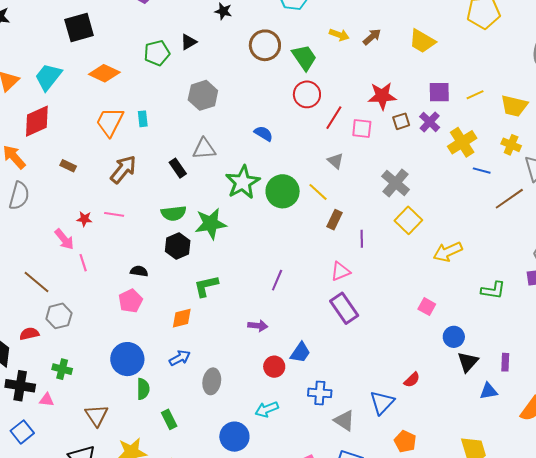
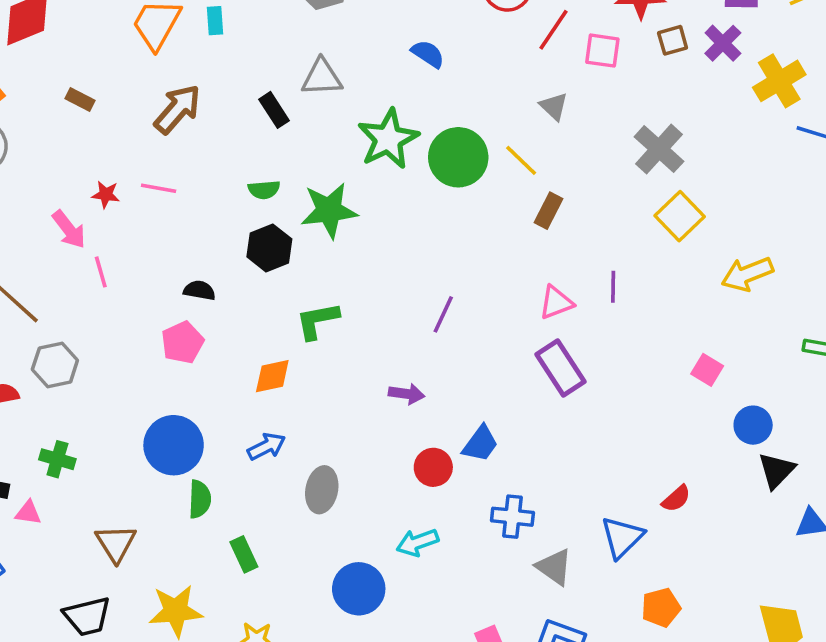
green semicircle: (174, 213) -> (264, 190), size x0.7
purple line: (362, 239) -> (613, 287), moved
orange pentagon: (405, 441) -> (661, 608), turned 30

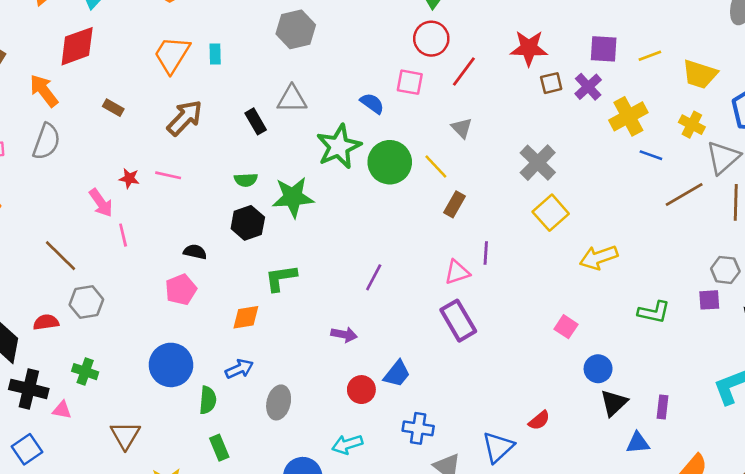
pink square: (602, 51) -> (410, 82), moved
blue semicircle: (428, 54) -> (372, 103), moved
purple line: (613, 287) -> (486, 253), moved
green semicircle: (200, 499) -> (208, 400), moved

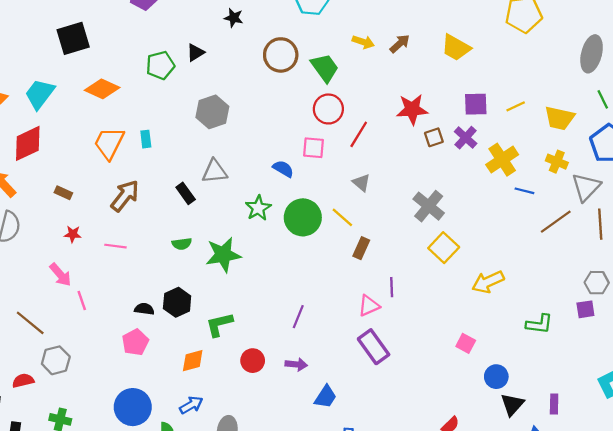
green star: (339, 147) -> (258, 208), size x0.7
red star: (129, 178) -> (73, 234), moved
black hexagon: (248, 223) -> (177, 302), moved
purple arrow: (344, 335) -> (296, 364), moved
red circle: (361, 390) -> (253, 361), moved

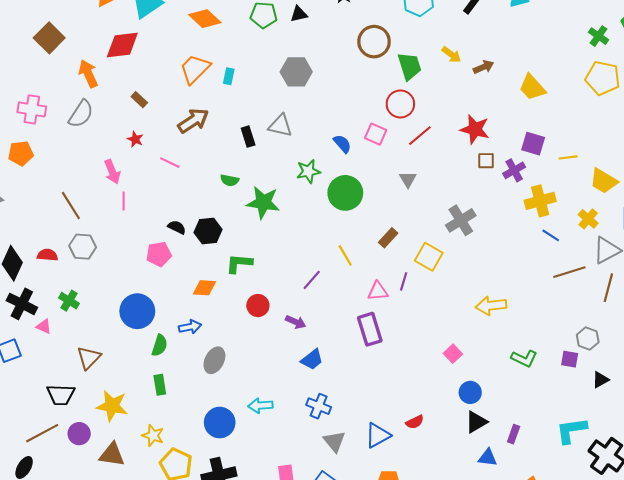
yellow line: (342, 217) -> (345, 255), moved
yellow square: (444, 248) -> (429, 257), moved, turned -32

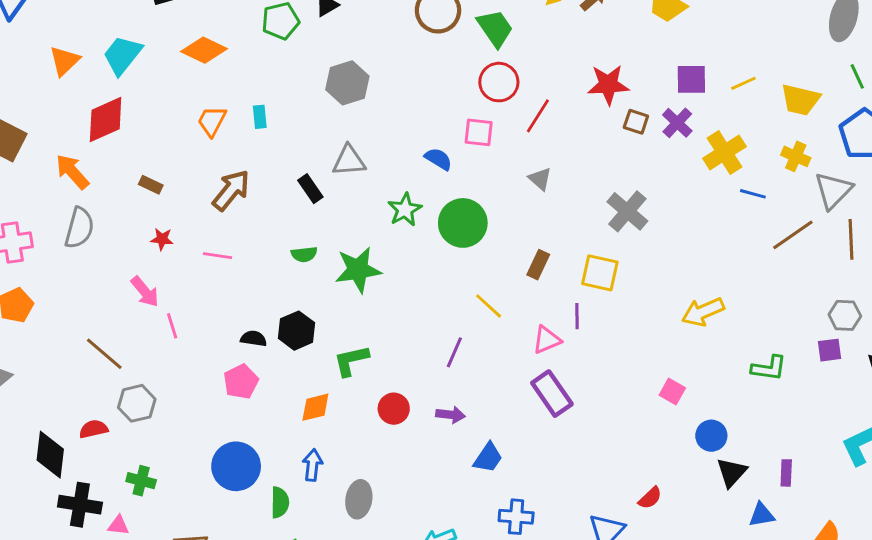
orange trapezoid: (195, 69) -> (212, 121), size x0.7
brown square: (486, 161) -> (636, 122), turned 36
blue arrow: (190, 327) -> (312, 465), turned -55

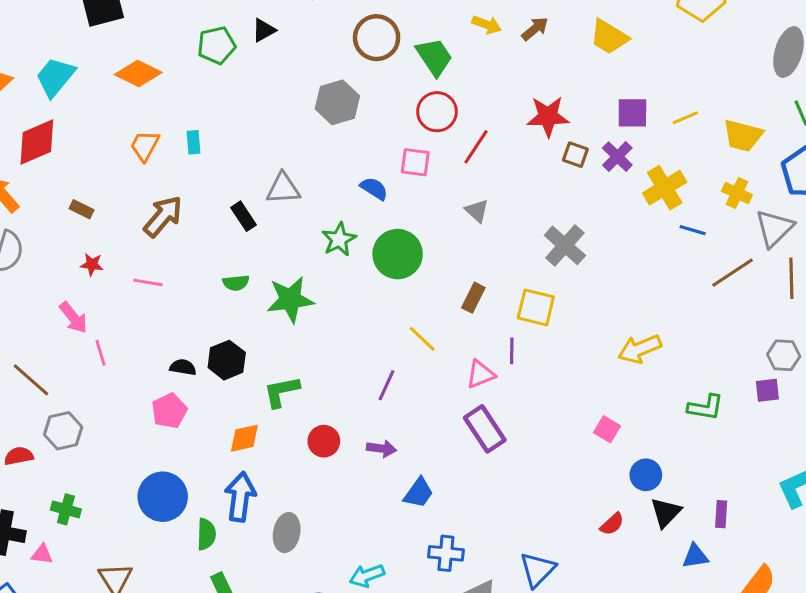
gray hexagon: (347, 83) -> (337, 102), moved
blue arrow: (312, 465) -> (240, 497), size x1.5
red semicircle: (650, 498) -> (612, 524), moved

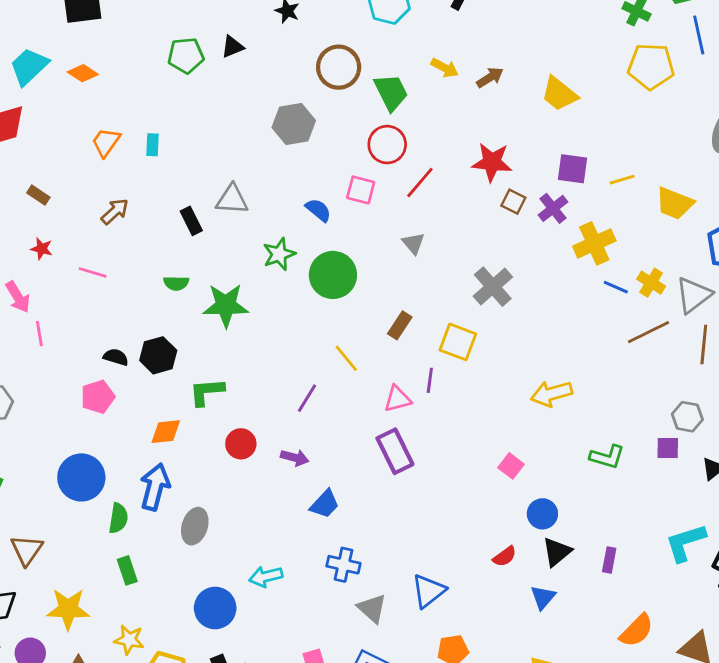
orange diamond: (138, 73) -> (83, 73), moved, size x0.7
yellow cross: (737, 193) -> (651, 283), moved
brown arrow: (163, 216) -> (115, 211), size x0.7
blue triangle: (695, 556) -> (543, 597), moved, turned -48

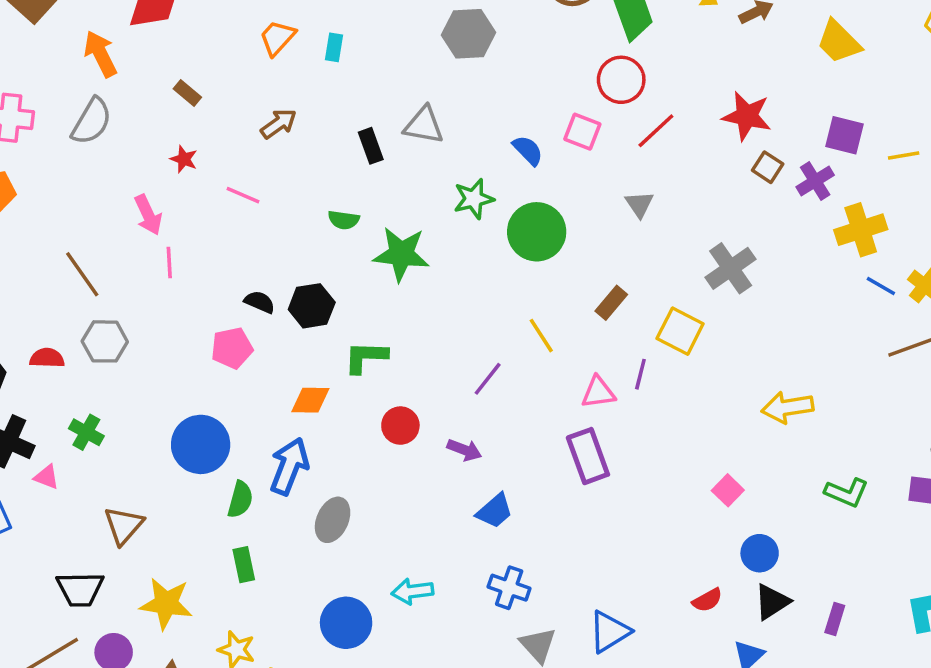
gray hexagon: (294, 124) -> (469, 34), moved

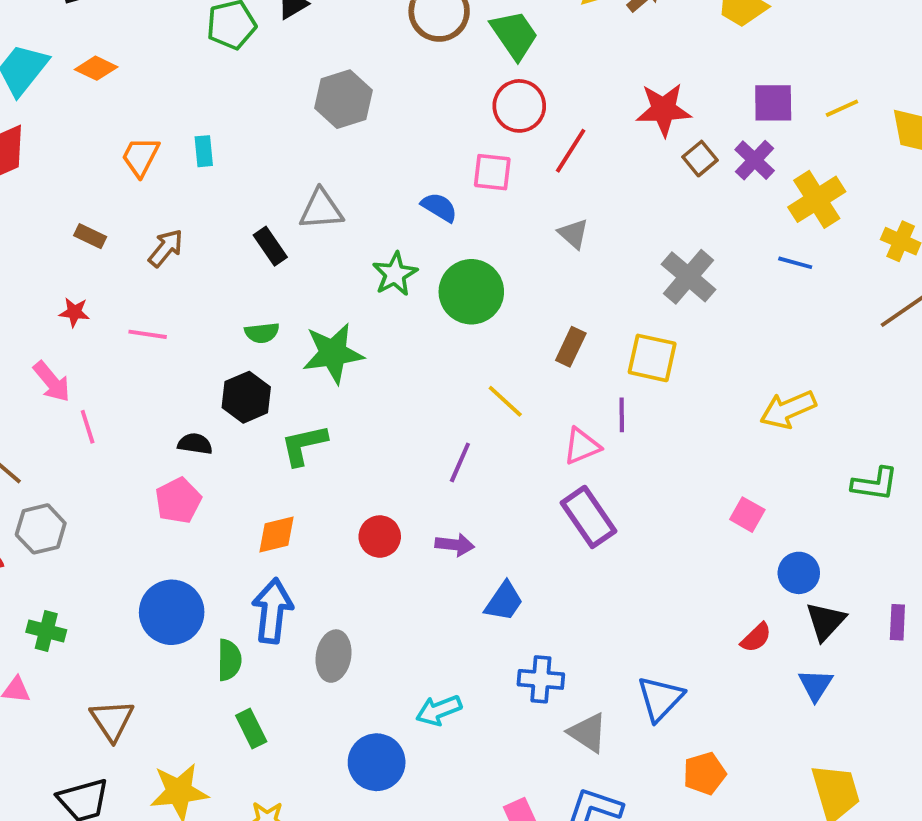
brown rectangle: (187, 93) -> (90, 236), moved
brown square: (768, 167) -> (700, 159), turned 32
blue line: (881, 286) -> (795, 263), moved
black hexagon: (312, 306) -> (246, 397), moved
green L-shape: (366, 357) -> (304, 445), moved

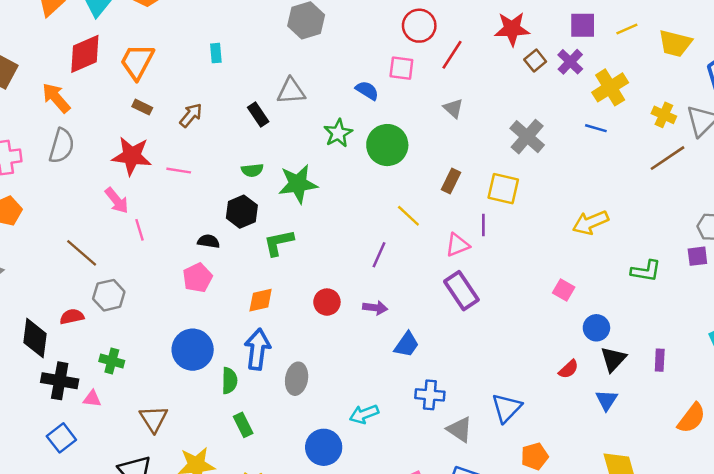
orange trapezoid: (140, 157) -> (137, 62), moved, size x1.4
red star: (74, 312) -> (132, 156), size x2.0

